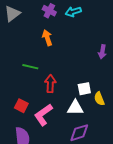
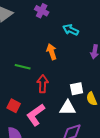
cyan arrow: (73, 12) -> (71, 30), moved, turned 42
orange arrow: (47, 38) -> (52, 52), moved

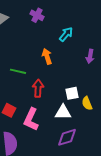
cyan arrow: (71, 30) -> (66, 34), turned 105
pink L-shape: (36, 115) -> (31, 119), turned -30

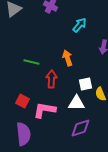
orange arrow: (47, 56) -> (67, 58), moved
pink L-shape: (31, 119) -> (44, 110), turned 75

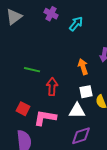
cyan arrow: (79, 25) -> (76, 24), moved
orange arrow: (67, 58) -> (83, 67), moved

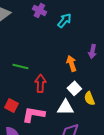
white square: (86, 92) -> (74, 88), turned -32

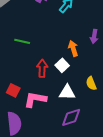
green line: (20, 66) -> (22, 41), moved
white square: (74, 88) -> (62, 65), moved

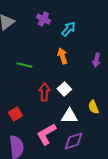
orange arrow: (73, 48) -> (62, 56), moved
red square: (13, 90) -> (15, 114), turned 32
pink L-shape: (35, 99) -> (46, 134), moved, turned -40

